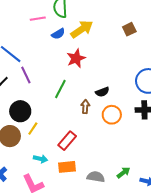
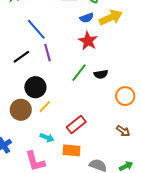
red star: (76, 58) -> (88, 41), moved, turned -30
black semicircle: (102, 92) -> (101, 74), moved
brown arrow: (85, 107) -> (123, 131), moved, turned 112
orange circle: (112, 115) -> (125, 96), moved

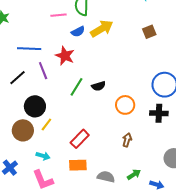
blue line: (36, 29) -> (29, 49), turned -40
red star: (88, 41) -> (65, 56), moved
brown arrow: (123, 131) -> (127, 140), turned -104
cyan arrow: (47, 138) -> (43, 156), moved

